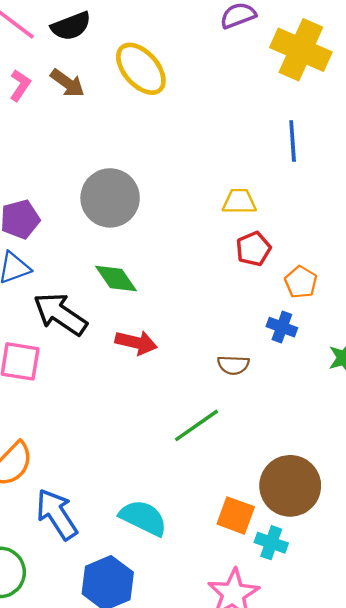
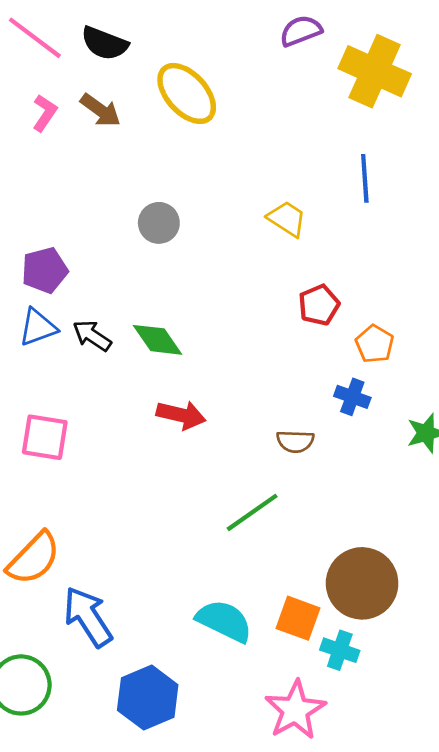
black semicircle: (71, 26) -> (105, 43), turned 42
gray circle: (110, 198) -> (159, 223), moved, size x0.6
yellow trapezoid: (239, 201) -> (287, 219), moved, turned 33
black arrow: (60, 314) -> (92, 336), moved, size x0.6
cyan semicircle: (143, 518) -> (224, 621), moved

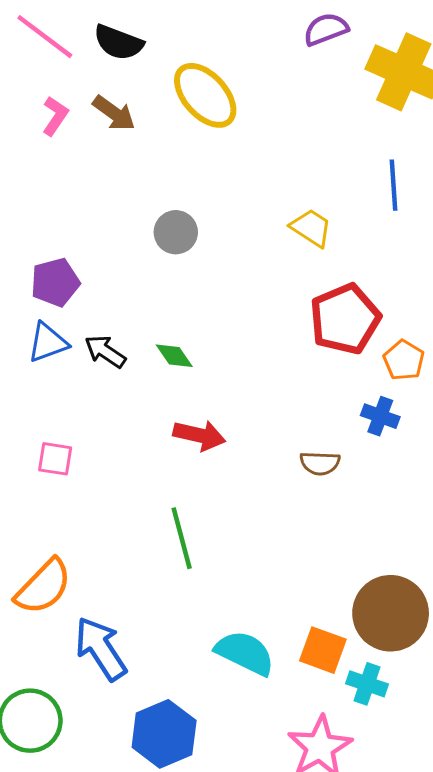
red pentagon: (319, 305) -> (345, 319), size x1.6
green diamond: (157, 340) -> (174, 356), size x0.7
pink square: (45, 437) -> (55, 459), size x0.7
green line: (252, 512) -> (182, 538), moved, turned -70

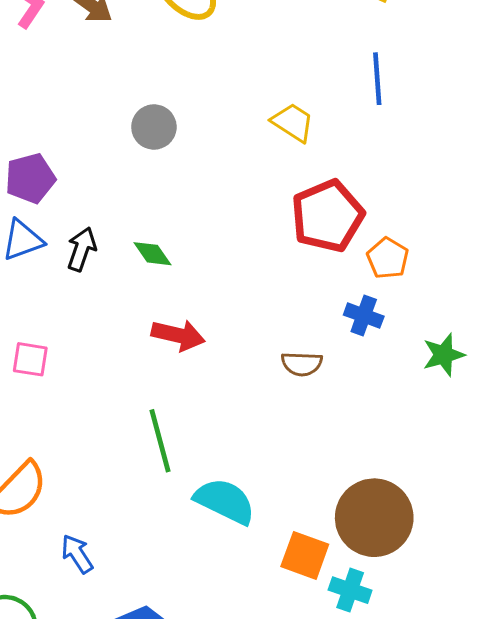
black arrow: (105, 351) -> (82, 249), turned 75
blue arrow: (101, 649) -> (77, 554), size x0.6
cyan semicircle: (245, 653) -> (225, 501), moved

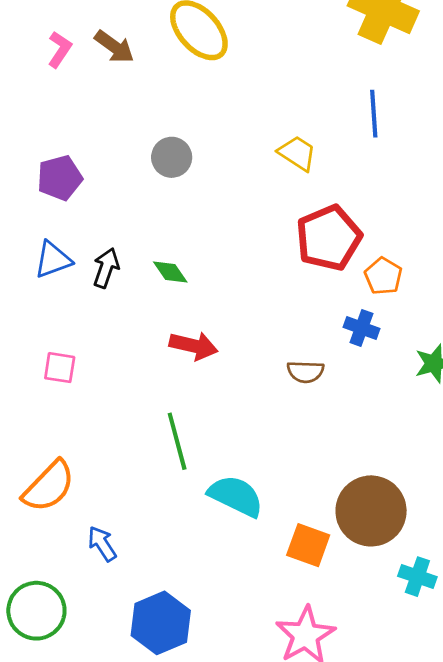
purple pentagon: (30, 178) -> (60, 178), moved
cyan cross: (350, 590) -> (417, 577), moved

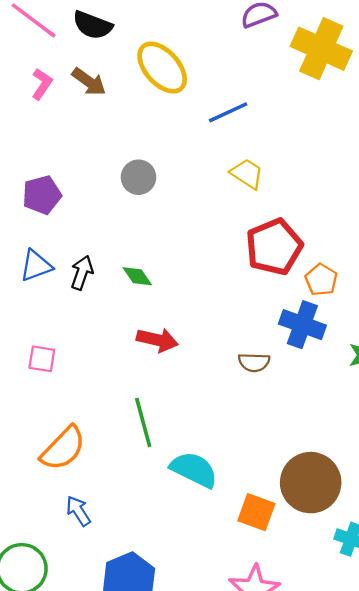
blue line: (374, 114) -> (228, 112), moved, turned 69
blue cross: (361, 328) -> (302, 325), size x1.5
orange semicircle: (49, 486) -> (63, 448), moved

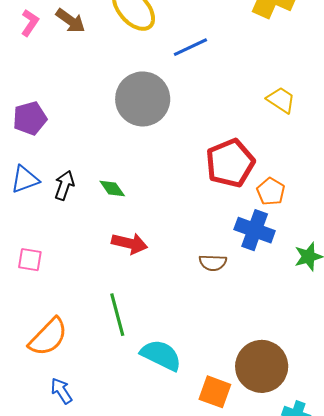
yellow trapezoid: (247, 174) -> (281, 100), moved
gray circle: (138, 177) -> (143, 99), moved, size x1.8

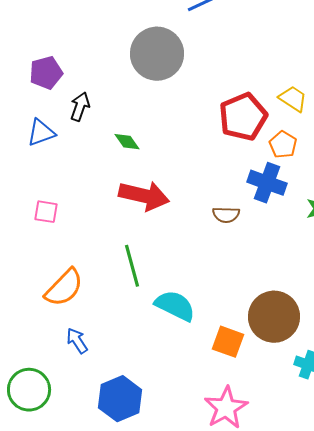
yellow trapezoid: (281, 100) -> (293, 99), moved
black arrow: (64, 185) -> (80, 107), moved
red arrow: (129, 243) -> (144, 196), size x1.4

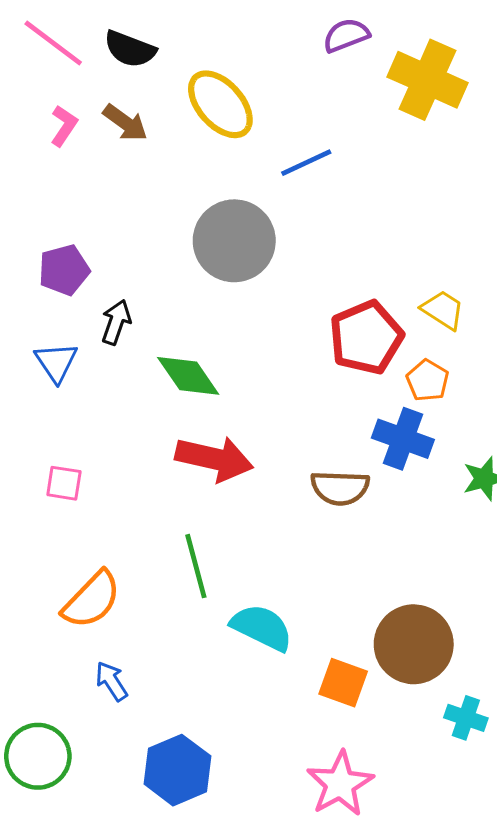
blue triangle: (41, 133) -> (56, 362), turned -44
green diamond: (127, 142) -> (188, 376), size x1.6
brown semicircle: (226, 215) -> (340, 488), size x1.4

